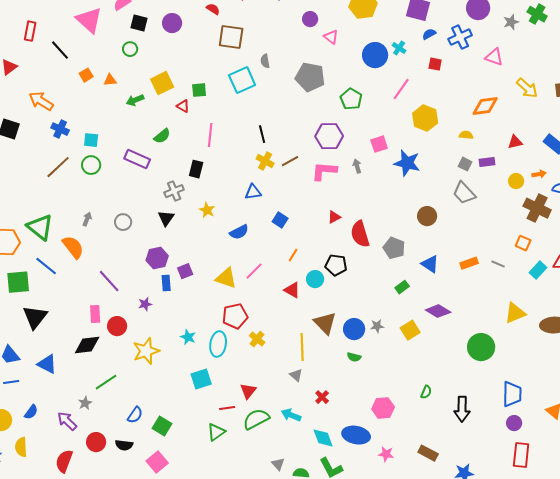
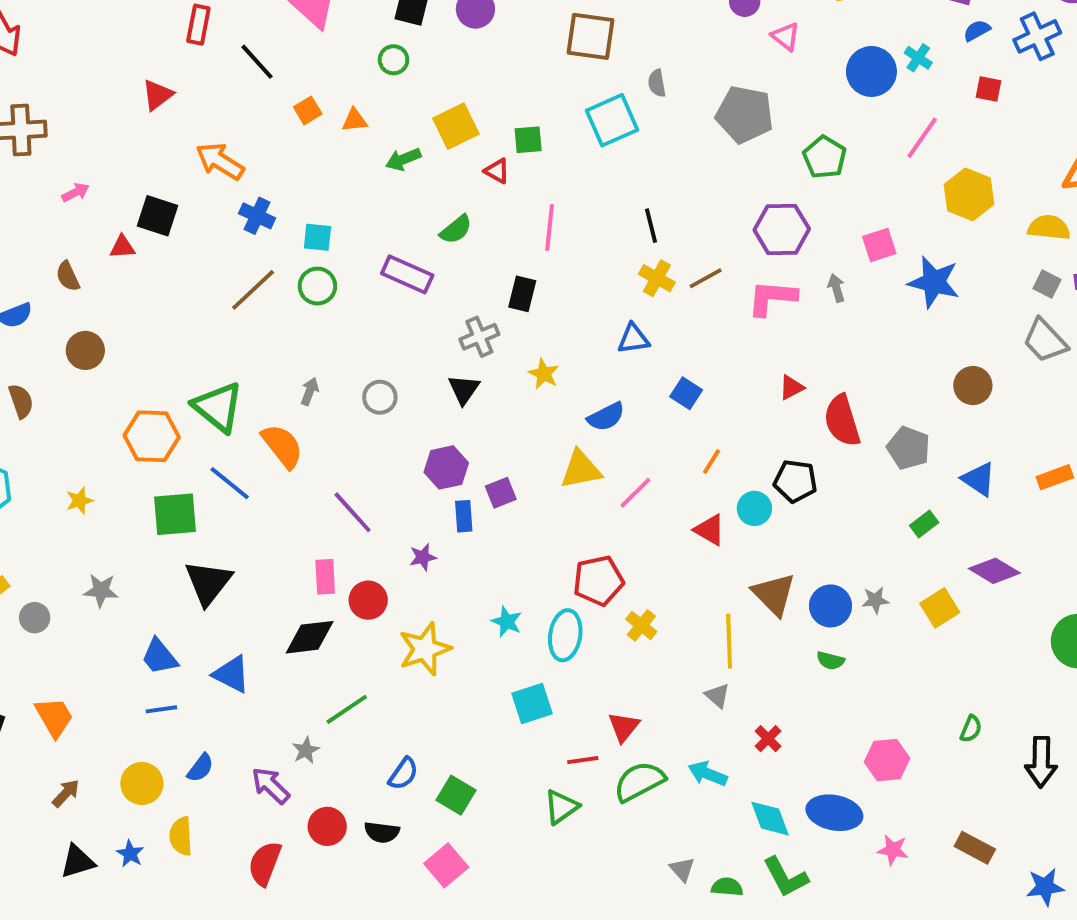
yellow semicircle: (466, 135) -> (1049, 228), size x1.5
yellow triangle: (226, 278) -> (581, 469), moved, turned -30

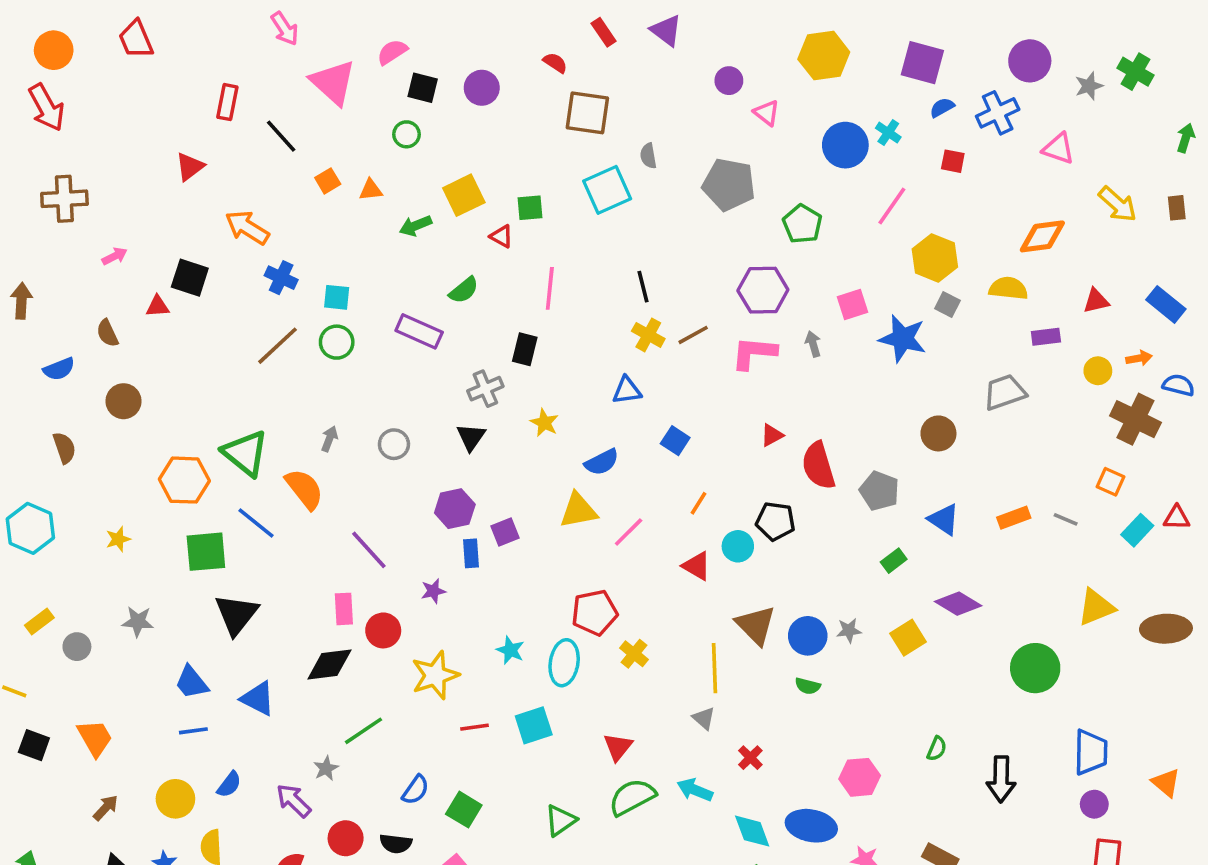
gray square: (1047, 284) -> (947, 304), moved
gray trapezoid: (1045, 341) -> (1005, 392), turned 114
red line: (583, 760) -> (475, 727), moved

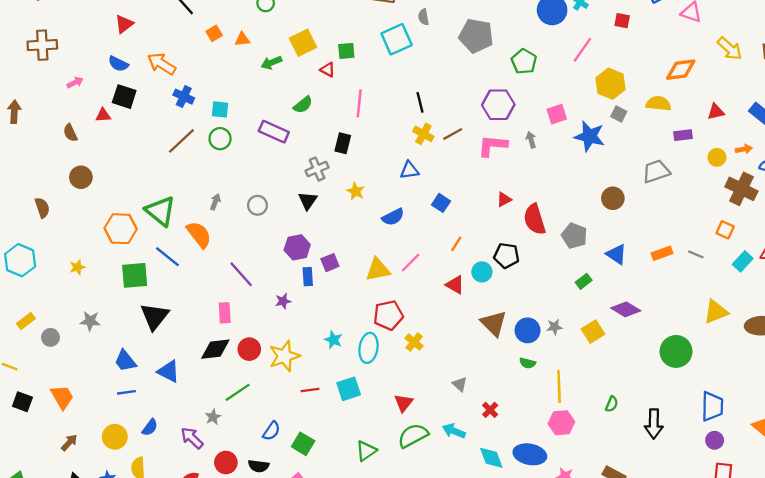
blue semicircle: (59, 369) -> (118, 64), moved, turned 48
yellow triangle: (578, 510) -> (378, 270), moved
red circle: (383, 630) -> (249, 349), moved
yellow line: (715, 668) -> (559, 387), moved

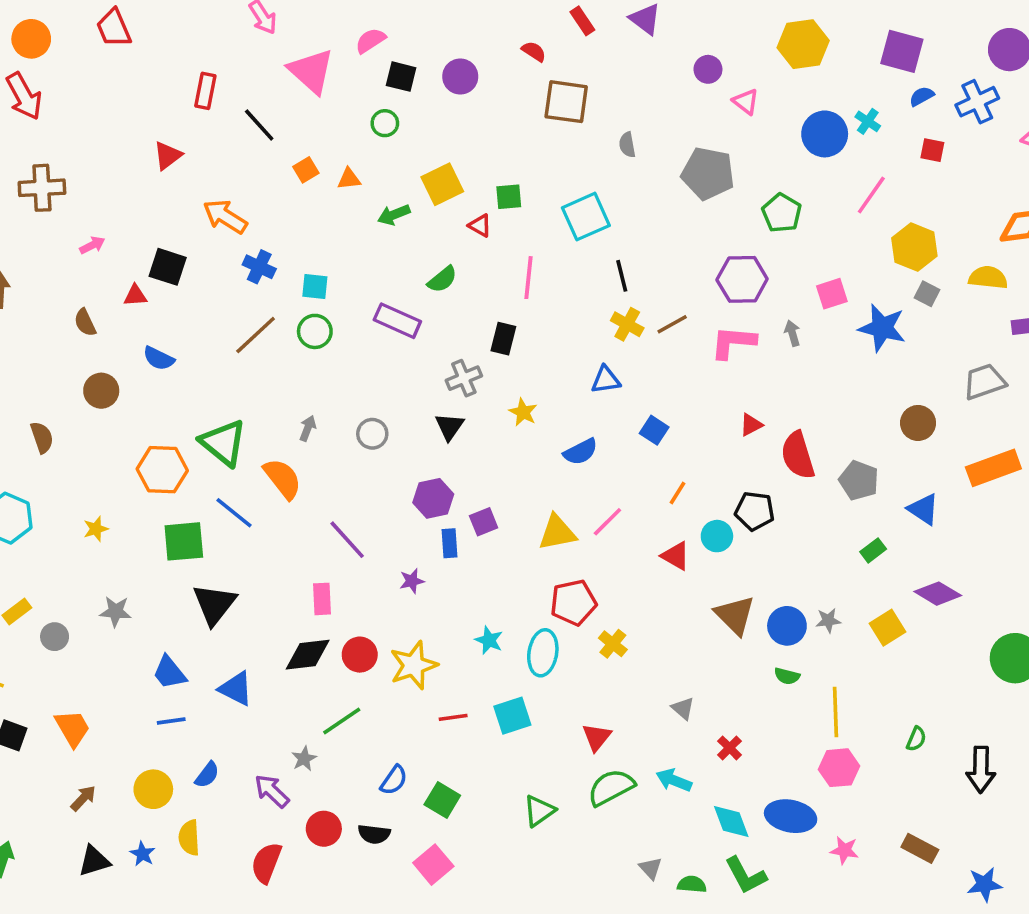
cyan square: (397, 39) -> (586, 217), moved
blue semicircle: (118, 64) -> (159, 358), moved
orange rectangle: (662, 253) -> (993, 468), moved, size x1.6

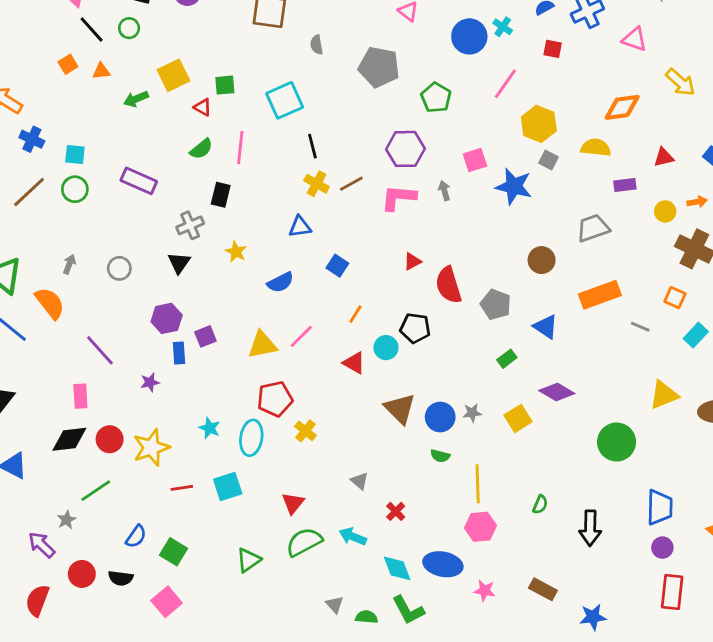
black line: (259, 125) -> (92, 29), moved
green semicircle: (442, 279) -> (201, 149), moved

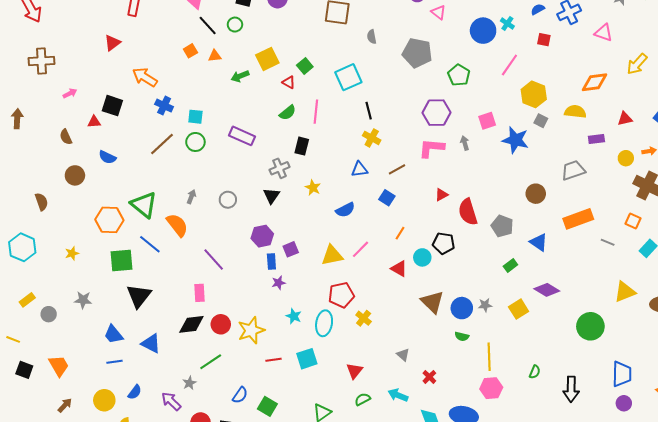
yellow arrow: (680, 82) -> (637, 64), turned 90
green square: (225, 85) -> (305, 66), turned -35
brown line: (351, 184) -> (397, 169), moved
purple star: (150, 382) -> (278, 283), moved
green semicircle: (304, 542) -> (363, 399), size x0.6

